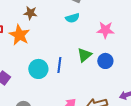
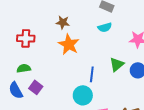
orange star: (19, 35) -> (69, 44), moved
cyan circle: (38, 69) -> (83, 95), moved

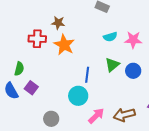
cyan semicircle: (105, 27) -> (110, 37), moved
red cross: (26, 38) -> (37, 39), moved
green semicircle: (24, 68) -> (19, 69), turned 112

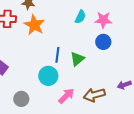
cyan semicircle: (110, 37) -> (80, 17), turned -48
green triangle: (112, 65) -> (77, 59), moved
blue circle: (133, 71) -> (103, 42), moved

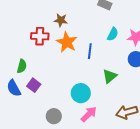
blue line: (57, 55) -> (90, 51), moved
pink arrow: (66, 96) -> (89, 114), moved

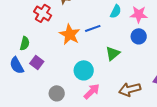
red cross: (40, 36) -> (43, 13), turned 30
orange star: (67, 42) -> (70, 34), moved
blue line: (90, 51) -> (93, 28), turned 63

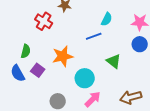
cyan semicircle: (116, 11) -> (107, 19), moved
orange star: (70, 34) -> (63, 56), moved, turned 30
green triangle: (113, 53) -> (114, 61), turned -42

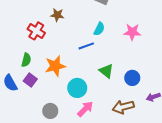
blue circle: (140, 44) -> (132, 78), moved
green semicircle: (26, 51) -> (26, 60), moved

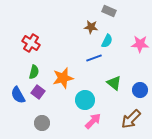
brown star: (57, 15) -> (91, 27), moved
red cross: (36, 31) -> (31, 43), moved
brown arrow: (123, 107) -> (131, 119), turned -30
gray circle: (50, 111) -> (42, 123), moved

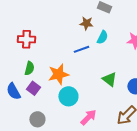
red cross: (31, 43) -> (26, 39), turned -30
blue line: (94, 58) -> (81, 49), moved
cyan circle: (85, 100) -> (68, 96), moved

